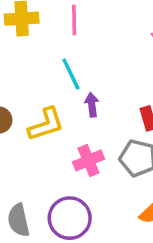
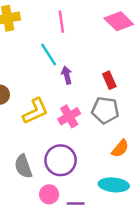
pink line: (74, 20) -> (61, 22), moved
yellow L-shape: (46, 124) -> (35, 111), moved

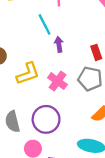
pink cross: (69, 116) -> (58, 81), turned -30

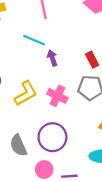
cyan line: (45, 24) -> (34, 40), turned -30

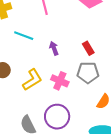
cyan line: (34, 40) -> (24, 36), moved

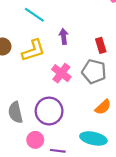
yellow L-shape: (32, 80) -> (33, 50), moved

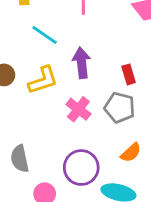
purple arrow: (64, 36) -> (82, 63), size x1.5
purple circle: (49, 111) -> (81, 168), moved

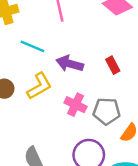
purple arrow: (82, 63) -> (70, 64), turned -56
gray pentagon: (120, 108) -> (107, 111), moved

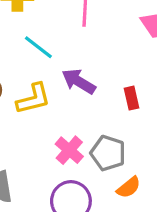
pink cross: (76, 105) -> (69, 150), moved

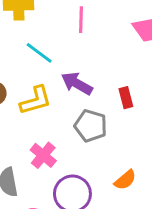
pink cross: (69, 150) -> (43, 155), moved
gray pentagon: (108, 153) -> (91, 126), moved

